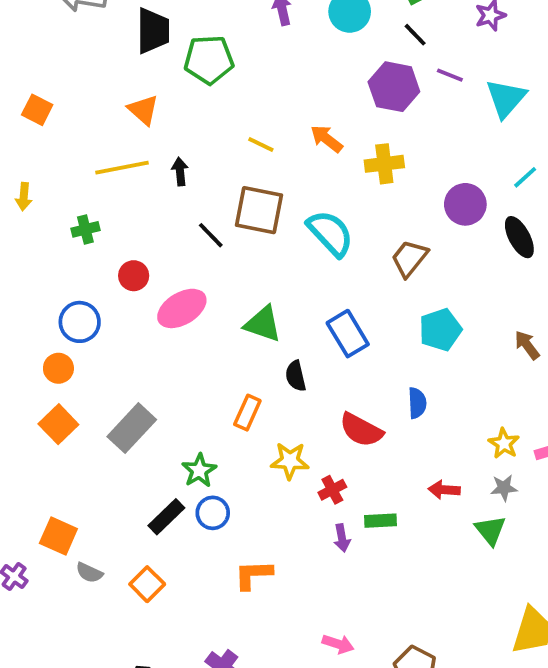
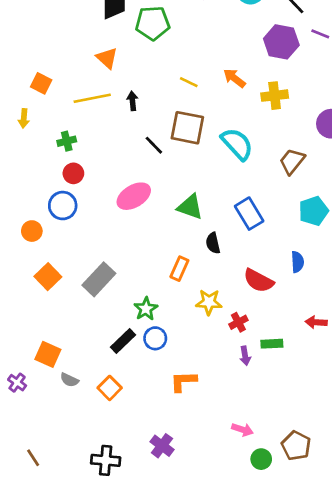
orange square: (37, 110) -> (41, 83), moved
red circle: (134, 276) -> (73, 173), moved
orange circle: (58, 368) -> (32, 231), moved

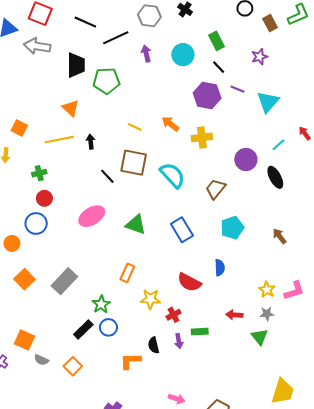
black semicircle: (213, 243) -> (154, 345), moved

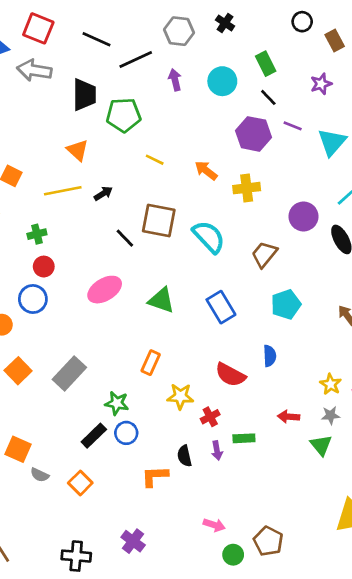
yellow line: (135, 127) -> (155, 160), moved
black arrow: (91, 142) -> (103, 193), turned 64
green star: (101, 304) -> (117, 403), turned -30

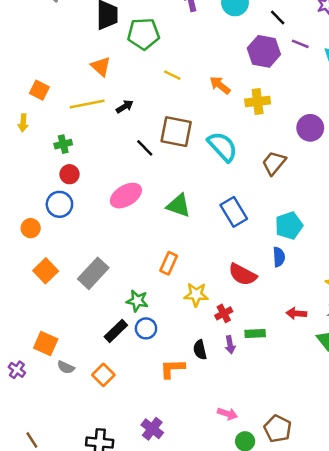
cyan pentagon: (286, 304) -> (289, 226), moved

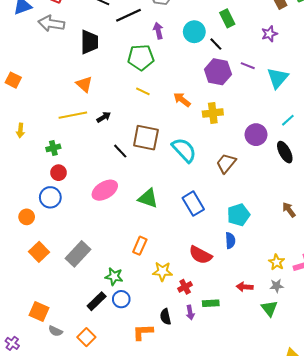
black line: (278, 17) -> (216, 44), moved
green pentagon: (143, 34) -> (141, 57), moved
orange square: (39, 90) -> (13, 80), moved
purple cross: (17, 370) -> (12, 343), moved

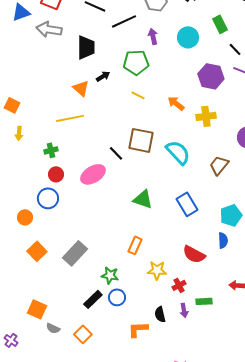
black line: (216, 44) -> (235, 49), moved
orange square: (13, 80) -> (12, 105), moved
black arrow: (104, 117) -> (103, 76), moved
pink ellipse: (105, 190) -> (93, 174), moved

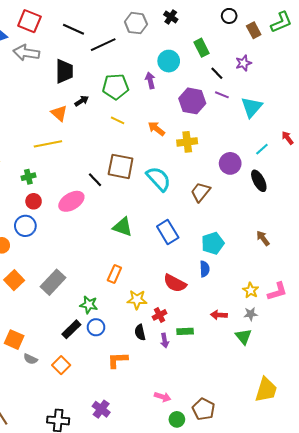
purple arrow: (153, 36) -> (150, 80), moved
black semicircle: (160, 314) -> (140, 332), moved

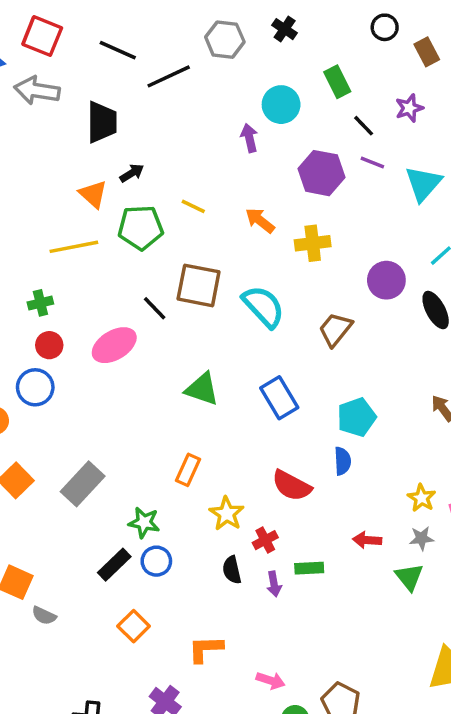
green pentagon: (115, 87) -> (141, 227), moved
yellow star: (137, 300) -> (227, 514), turned 30
orange L-shape: (118, 360) -> (206, 649), moved
orange square: (61, 365) -> (134, 626), moved

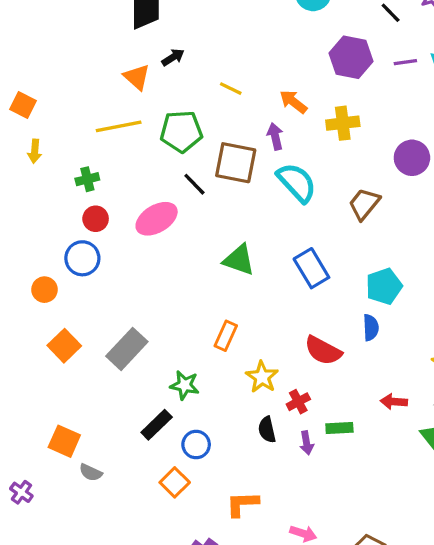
purple arrow: (249, 138) -> (275, 136), moved
purple line: (372, 163) -> (405, 62), moved, turned -30
green pentagon: (141, 227) -> (181, 131), moved
blue circle: (156, 561) -> (196, 445), moved

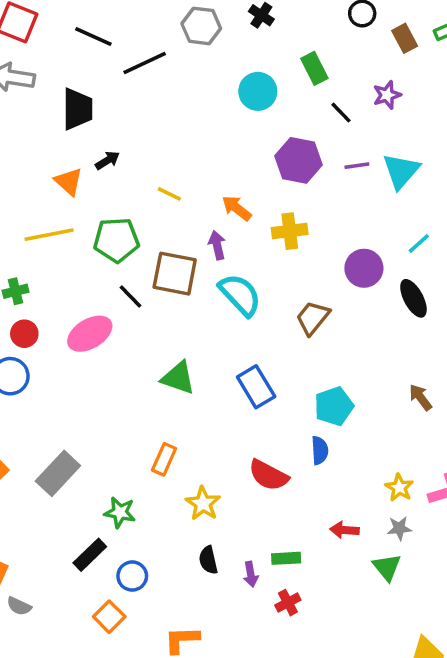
red cross: (298, 402) -> (288, 603), moved

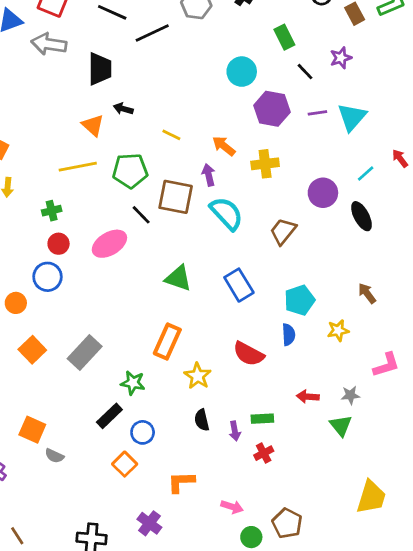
cyan circle: (258, 91) -> (242, 72), moved
black arrow: (107, 160) -> (123, 109), turned -132
orange rectangle: (164, 459) -> (167, 341), size x1.4
yellow star: (399, 488) -> (338, 330), moved, turned 30

